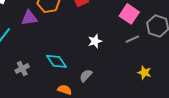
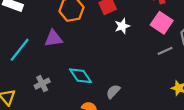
purple triangle: (29, 18) -> (53, 38), moved
white star: (95, 41) -> (122, 26), moved

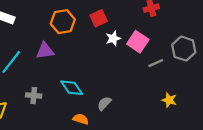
pink square: (162, 23) -> (138, 42), moved
gray cross: (42, 84) -> (34, 96), turned 32

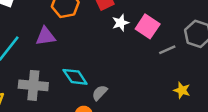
gray cross: (34, 96) -> (33, 85), size x1.6
gray semicircle: (104, 103) -> (100, 93), moved

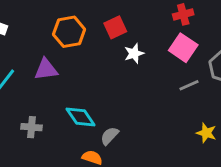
pink square: (148, 26) -> (183, 48), moved
gray cross: (33, 85) -> (31, 127), size x0.6

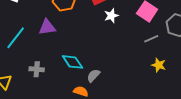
yellow star: (206, 133) -> (159, 65), moved

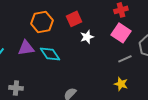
cyan diamond: (72, 62) -> (50, 54), moved
yellow star: (159, 65) -> (121, 84), moved

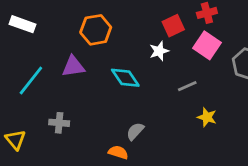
red square: (74, 19) -> (173, 26), moved
cyan diamond: (50, 54) -> (125, 78), moved
gray line: (125, 59) -> (187, 86), moved

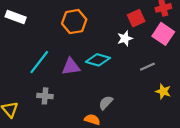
purple triangle: (73, 66) -> (71, 67), moved
cyan diamond: (125, 78) -> (98, 60), turned -40
cyan line: (31, 81) -> (39, 62), moved

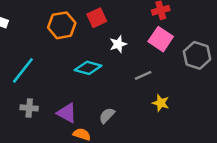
red square: (136, 18) -> (97, 18), moved
purple triangle: (71, 67) -> (67, 113), moved, turned 36
gray semicircle: (106, 103) -> (107, 115), moved

